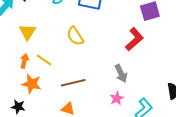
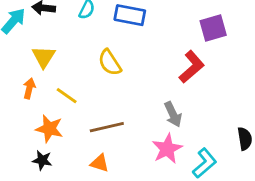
orange arrow: (24, 61) -> (29, 88), moved
pink star: (117, 98) -> (167, 149), size x1.5
black star: (18, 107) -> (42, 160), moved

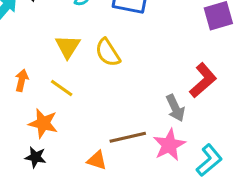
yellow triangle: (44, 57) -> (68, 46), moved
red L-shape: (192, 67) -> (203, 80), moved
brown line: (107, 127) -> (128, 137), moved

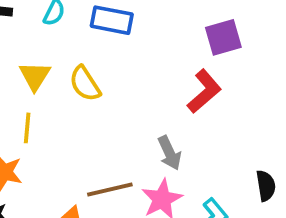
red L-shape: (203, 80) -> (204, 91), moved
yellow line: (62, 88) -> (27, 128), turned 60

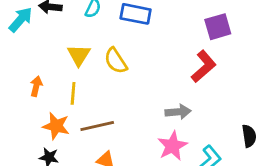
gray arrow: (170, 153) -> (178, 112), turned -70
brown line: (110, 190) -> (97, 126), moved

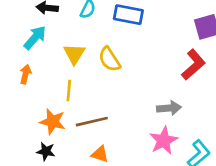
cyan arrow: (21, 20) -> (35, 38), moved
orange arrow: (36, 86) -> (25, 74), moved

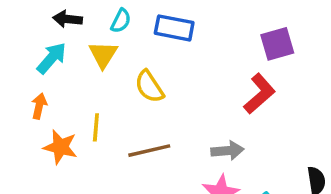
yellow triangle: (74, 54) -> (103, 55), moved
orange star: (53, 122) -> (60, 147), moved
brown line: (92, 122) -> (149, 151), moved

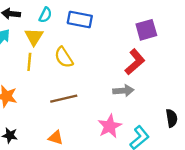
yellow line: (96, 127) -> (29, 62), moved
gray arrow: (227, 151) -> (123, 91), moved

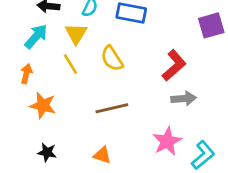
yellow line: (29, 62) -> (70, 64), turned -36
red L-shape: (135, 62) -> (174, 65), moved

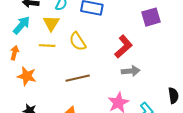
yellow line: (70, 64) -> (47, 46), turned -56

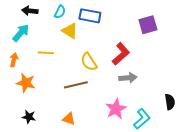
yellow triangle: (51, 23) -> (70, 31), moved, turned -30
yellow semicircle: (78, 42) -> (89, 62), moved

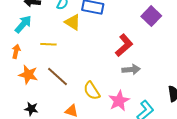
purple square: (148, 25) -> (151, 16), turned -30
yellow semicircle: (89, 62) -> (92, 91), moved
brown line: (76, 85) -> (57, 77), moved, turned 55

